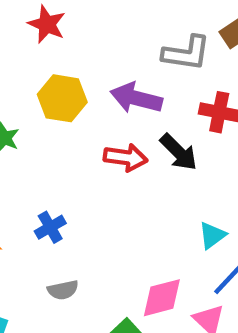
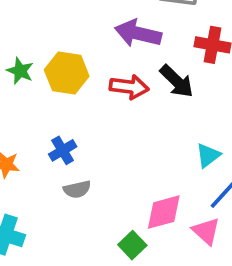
yellow hexagon: (62, 98) -> (67, 73), moved
gray semicircle: (63, 290) -> (77, 189), moved

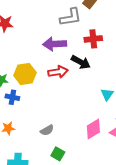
blue cross: (63, 150) -> (12, 97), moved, turned -32
green square: (132, 245) -> (58, 154), moved

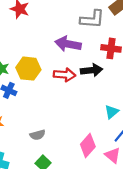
black arrow: (81, 62) -> (92, 70), turned -48
pink diamond: (93, 129) -> (88, 145), turned -30

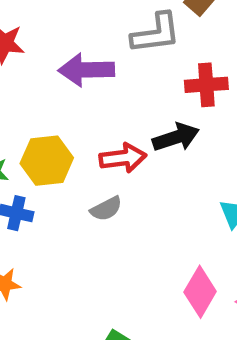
purple arrow: (68, 44) -> (86, 70), moved
gray semicircle: (38, 135) -> (106, 209), moved

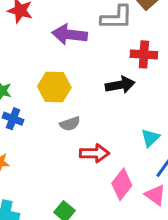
red arrow: (123, 158) -> (94, 153), moved
yellow hexagon: (47, 161) -> (54, 87), moved

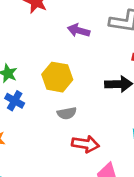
purple arrow: (70, 35) -> (79, 30), size x0.7

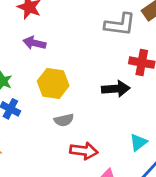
purple arrow: (79, 30) -> (34, 43), moved

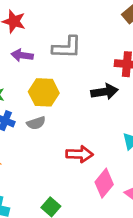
gray L-shape: (120, 25) -> (67, 47), moved
gray semicircle: (64, 120) -> (36, 123), moved

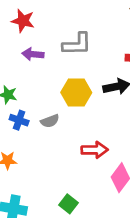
yellow hexagon: (44, 92) -> (76, 92), moved

